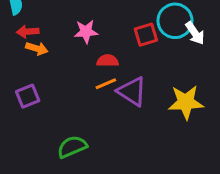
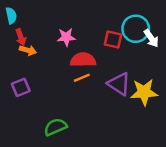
red arrow: (28, 32) -> (21, 37), turned -105
red square: (146, 35) -> (113, 40), turned 30
red semicircle: (107, 61) -> (83, 60), size x1.5
purple triangle: (132, 91) -> (119, 84), moved

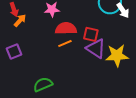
red square: (113, 40) -> (91, 34), moved
orange arrow: (28, 50) -> (20, 20), turned -64

